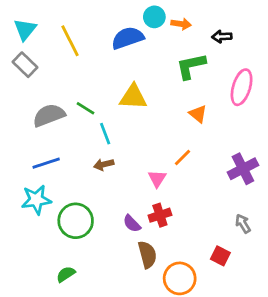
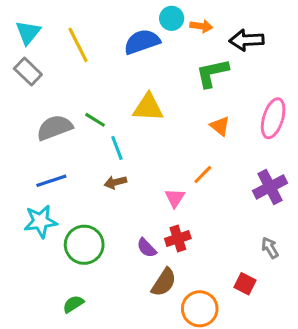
black arrow: (222, 37) -> (247, 40), size x1.5
pink ellipse: (242, 87) -> (273, 118), moved
brown semicircle: (147, 255) -> (164, 282), turned 48

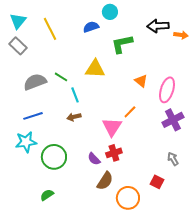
orange arrow: (201, 26) -> (181, 35), moved
blue semicircle: (142, 42) -> (91, 27), size x0.7
green L-shape: (212, 73) -> (122, 44), moved
pink ellipse: (273, 118) -> (167, 90), moved
pink triangle: (175, 198) -> (112, 127), size x1.5

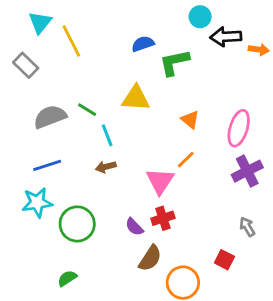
cyan circle: (110, 12) -> (200, 17), moved
cyan triangle: (18, 21) -> (40, 22), moved
blue semicircle: (91, 27) -> (143, 44), moved
orange triangle: (141, 81) -> (190, 120), moved

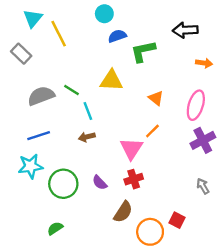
cyan circle: (200, 17) -> (104, 14), moved
orange arrow: (259, 50) -> (204, 63), moved
purple semicircle: (134, 227) -> (100, 183), moved
red square: (224, 260) -> (177, 220), moved

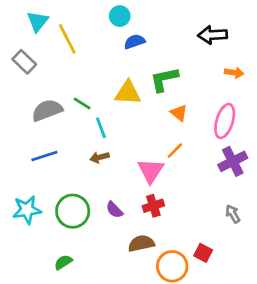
green L-shape: (143, 51) -> (164, 79), moved
cyan star: (30, 166) -> (27, 210), moved
brown semicircle: (123, 212) -> (141, 243), turned -135

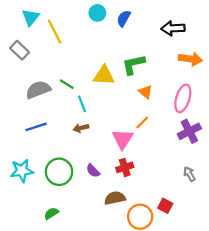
blue semicircle: (135, 42) -> (124, 18), moved, turned -42
orange arrow: (234, 73) -> (190, 59), size x1.5

